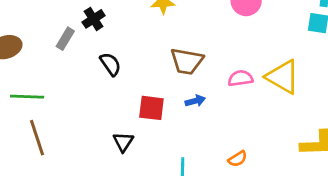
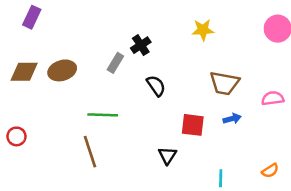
green line: (27, 97) -> (103, 115), moved

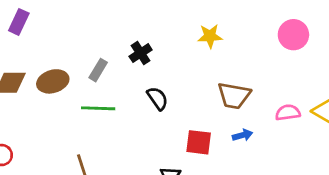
gray rectangle: (115, 63) -> (98, 70), moved
green line: (103, 115) -> (98, 108), moved

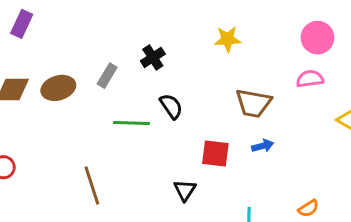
green line: (98, 108) -> (131, 123), moved
pink semicircle: (288, 113) -> (310, 79), moved

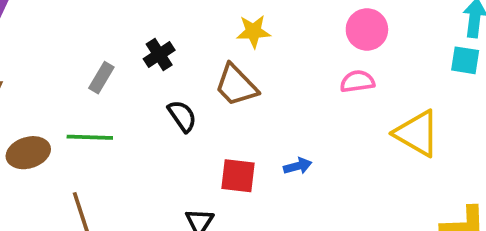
brown ellipse: (58, 88) -> (28, 153), moved
brown trapezoid: (253, 103) -> (236, 85), moved, turned 36
green line: (131, 123) -> (90, 137), moved

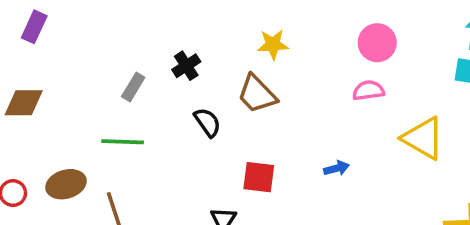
brown ellipse: (28, 153) -> (66, 184), moved
blue arrow: (298, 166) -> (337, 168), moved

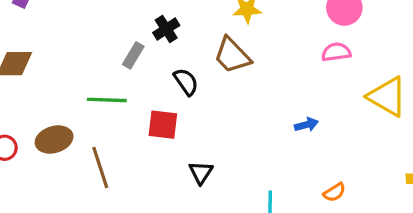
gray rectangle: (133, 87) -> (133, 55), moved
red square: (259, 177) -> (163, 125), moved

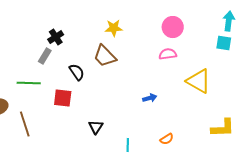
black cross: (166, 29) -> (56, 37), moved
black triangle: (201, 172) -> (96, 127), moved

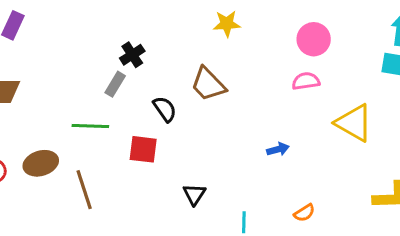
yellow star: (114, 28) -> (227, 24), moved

